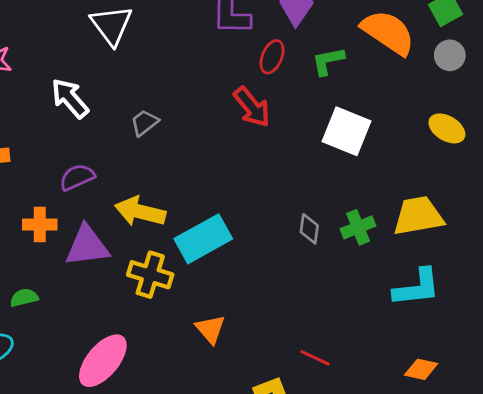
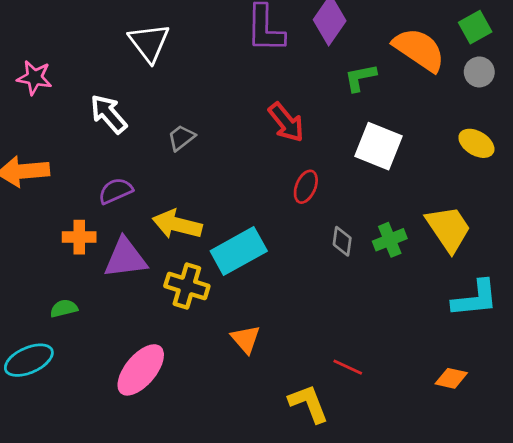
red ellipse: (272, 57) -> (306, 187), moved
yellow trapezoid: (418, 216) -> (448, 229), turned 66
cyan L-shape: (417, 288) -> (475, 299), moved

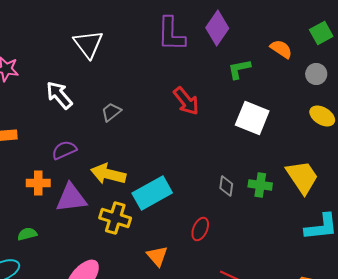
orange semicircle: (419, 50) -> (281, 49), size x0.6
gray circle: (479, 72) -> (316, 74), moved
red ellipse: (306, 187) -> (200, 229), moved
green cross: (390, 240) -> (260, 185), turned 30

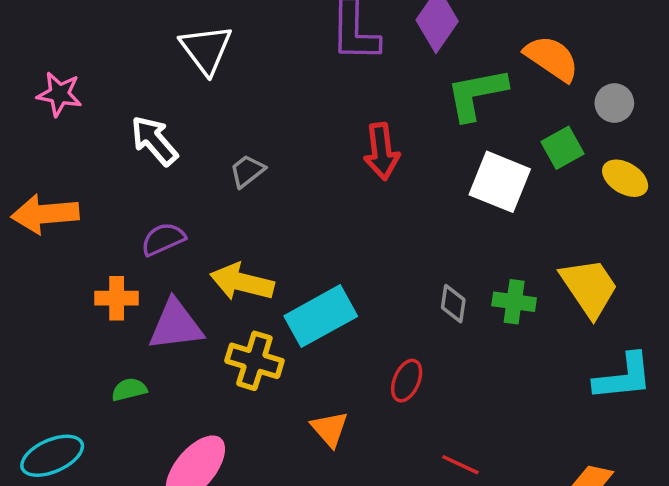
green square: (321, 33) -> (562, 148), moved
orange semicircle: (281, 49) -> (552, 58), size x1.4
green L-shape: (239, 69) -> (476, 94), size x1.5
red arrow: (186, 101) -> (382, 151), turned 32
green semicircle: (27, 234) -> (129, 389), moved

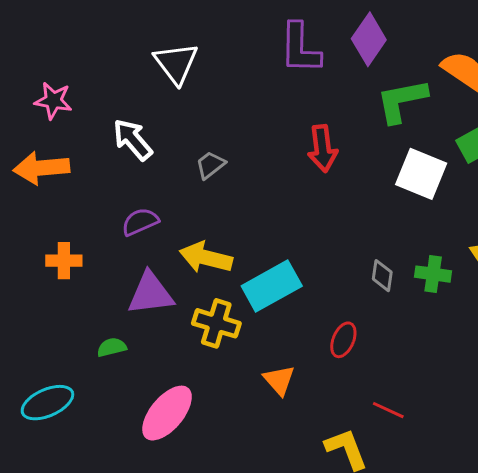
orange arrow: (45, 214) -> (41, 168), moved
orange cross: (117, 298) -> (64, 261), moved

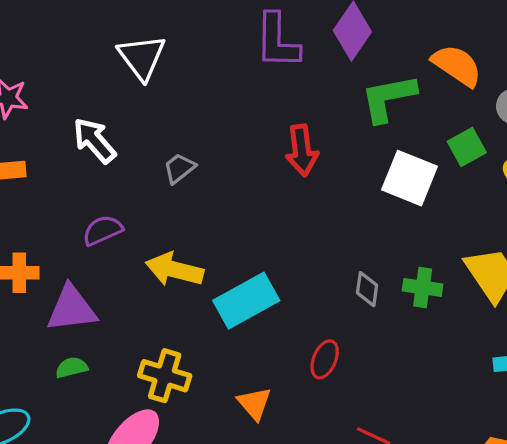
purple triangle: (151, 293) -> (72, 309), moved
yellow cross: (216, 323) -> (165, 376), moved

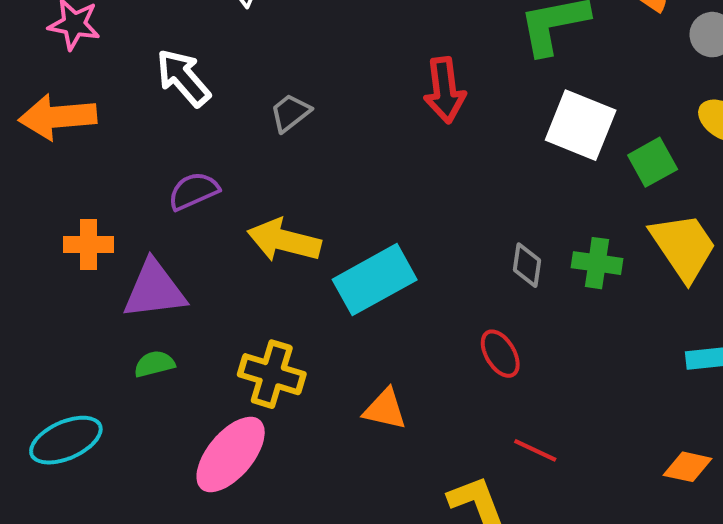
green square: (467, 147) -> (653, 162), moved
red ellipse: (325, 359) -> (500, 354), moved, turned -54
orange triangle: (254, 403) -> (385, 409), turned -36

